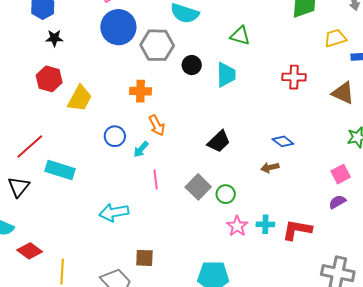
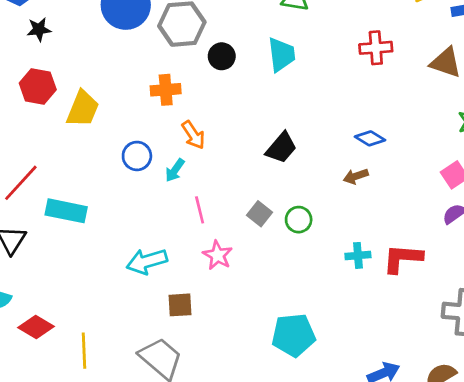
black circle: (192, 65) -> (222, 56), moved
gray square: (198, 187) -> (259, 214), size x0.7
pink star: (237, 226) -> (218, 255), moved
brown square: (144, 258) -> (180, 305), moved

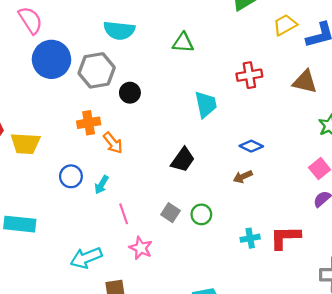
cyan trapezoid: (281, 55) -> (206, 104), moved
yellow trapezoid: (83, 109) -> (25, 143), turned 76
orange arrow: (193, 135) -> (113, 143), moved

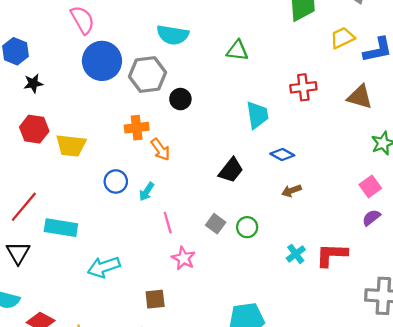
blue diamond: (251, 146) -> (282, 155), moved
cyan cross: (250, 238) -> (296, 254), turned -30
cyan arrow: (86, 258) -> (104, 267), moved

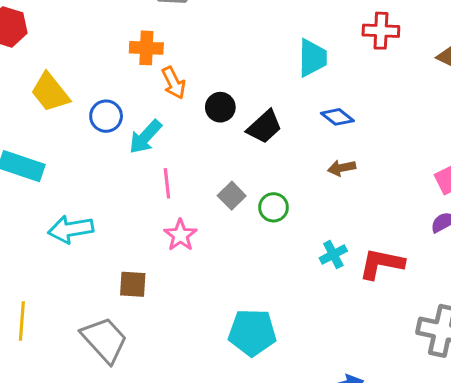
black circle: (180, 99) -> (220, 107), moved
yellow trapezoid: (71, 146) -> (50, 92), moved, turned 36
cyan arrow: (147, 192) -> (145, 137), size x1.4

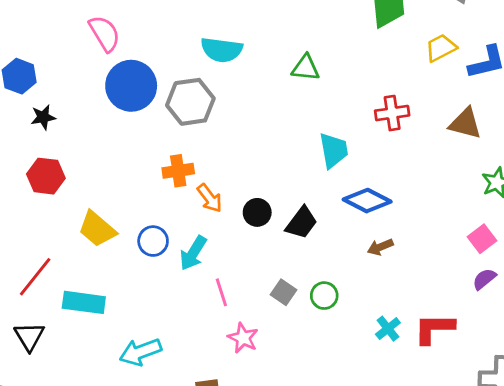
blue diamond: (337, 117) -> (367, 201), size x1.5

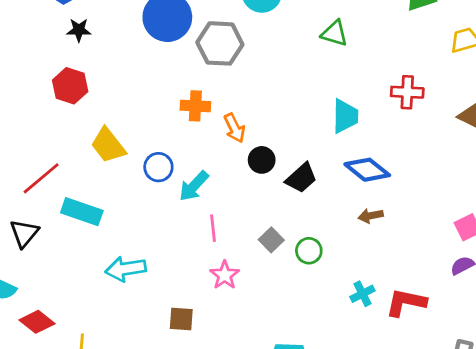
orange arrow: (210, 198) -> (235, 128), moved

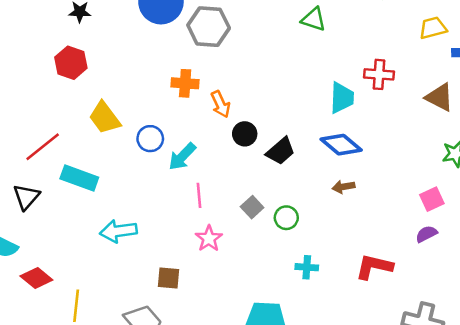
cyan trapezoid: (345, 116) -> (342, 98), moved
cyan cross: (362, 294) -> (307, 267), moved, turned 30

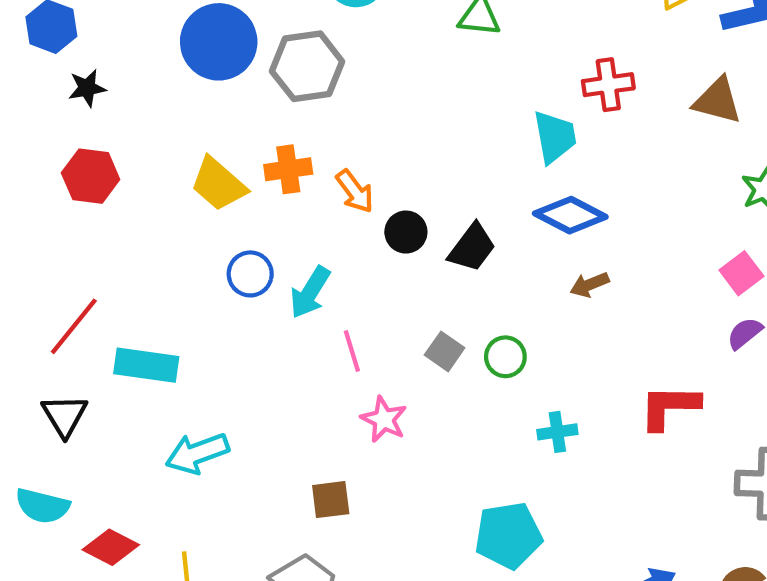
yellow trapezoid: (105, 118) -> (218, 184), moved
cyan arrow: (118, 231) -> (197, 453), moved

